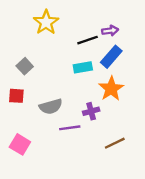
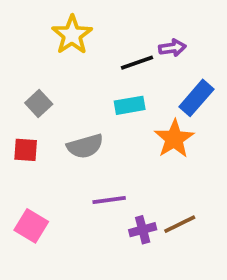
blue rectangle: (111, 57) -> (196, 98), moved
gray semicircle: (51, 106) -> (85, 146), moved
purple cross: (91, 111) -> (143, 230), moved

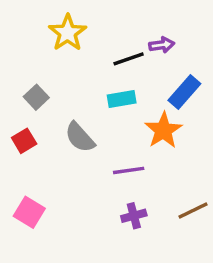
gray semicircle: (85, 146) -> (80, 137), turned 64
red square: (26, 150) -> (24, 141), turned -35
purple line: (109, 200) -> (129, 170), moved
brown line: (180, 224) -> (193, 210), moved

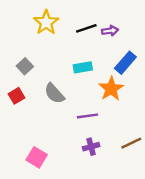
black line: (129, 59) -> (86, 28), moved
pink square: (29, 212) -> (37, 157), moved

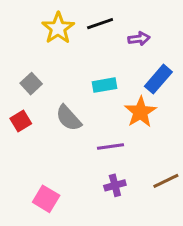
black line: (86, 28) -> (100, 24), moved

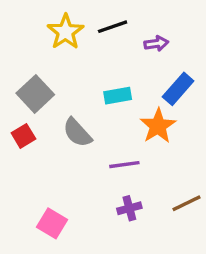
gray square: (31, 84) -> (35, 94), size x1.5

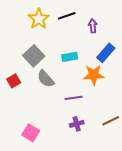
purple arrow: (156, 44) -> (93, 26), turned -88
gray square: (35, 94) -> (34, 56), moved
orange star: (158, 126) -> (94, 75), turned 30

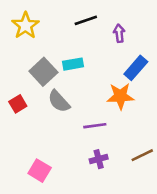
yellow star: (39, 19) -> (25, 26), moved
cyan rectangle: (70, 57) -> (73, 64), moved

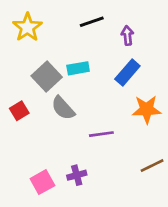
blue rectangle: (136, 68) -> (127, 72), moved
orange star: (120, 96) -> (147, 109), moved
purple cross: (99, 159) -> (77, 175), moved
pink square: (40, 171) -> (42, 182), turned 30

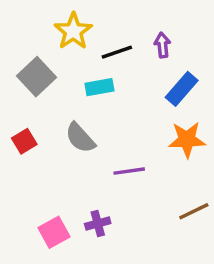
black line: (92, 22) -> (117, 52), moved
yellow star: (27, 27) -> (73, 31), moved
blue rectangle: (127, 72) -> (182, 89), moved
gray square: (47, 77) -> (36, 77), moved

